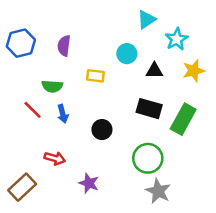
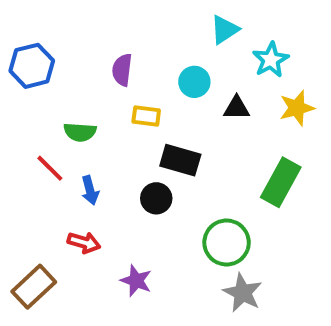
purple semicircle: (64, 46) -> (122, 70), moved
black rectangle: (149, 109) -> (180, 160), moved
blue arrow: (63, 114) -> (90, 190), moved

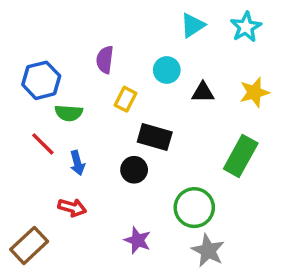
cyan star: (271, 60) -> (246, 27), moved
blue hexagon: (32, 66) -> (41, 80), moved
yellow rectangle: (146, 116) -> (125, 99), turned -70
purple star: (136, 281) -> (138, 240), moved

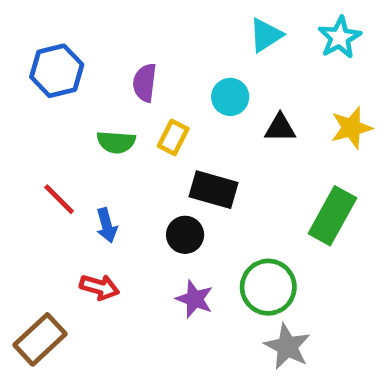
blue hexagon: (41, 80) -> (57, 71), moved
green semicircle: (69, 113) -> (116, 142), moved
purple star: (138, 240) -> (195, 299), moved

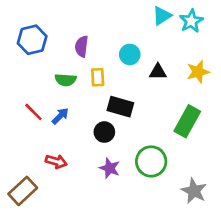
cyan triangle: (266, 35) -> (162, 16), moved
yellow rectangle: (173, 137) -> (98, 77), turned -30
blue arrow: (107, 225) -> (60, 116), moved, turned -120
gray star: (287, 347) -> (194, 191), moved

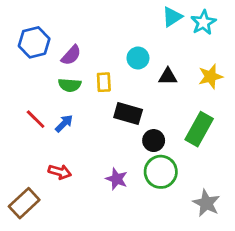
purple semicircle: (82, 46) -> (71, 55), moved, turned -145
black circle: (104, 132) -> (154, 141), moved

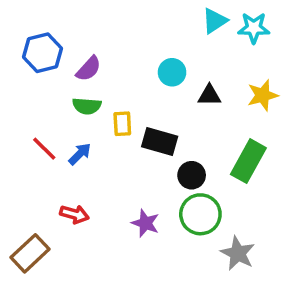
cyan star: (203, 22) -> (254, 28), turned 30
yellow rectangle: (104, 82) -> (122, 124), moved
gray star: (206, 203) -> (238, 253), moved

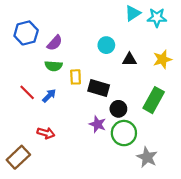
purple star: (145, 223) -> (98, 124), moved

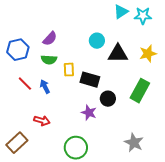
blue hexagon: (26, 33) -> (18, 50), moved
black triangle: (129, 59) -> (118, 54), size x1.5
blue arrow: (49, 96) -> (45, 87), turned -72
green circle: (124, 133) -> (76, 148), moved

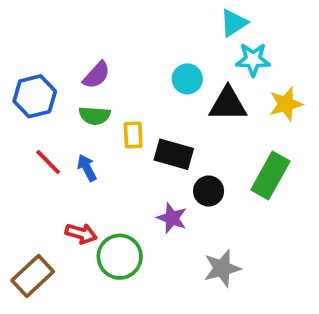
cyan star: (143, 16) -> (253, 60), moved
gray star: (134, 143) -> (222, 268), moved, turned 30
green circle: (76, 148) -> (120, 257), moved

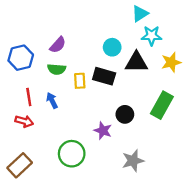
black rectangle: (174, 154) -> (104, 76), moved
red line: (48, 162) -> (29, 97), turned 36
red arrow: (81, 233) -> (24, 121), moved

